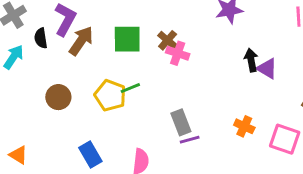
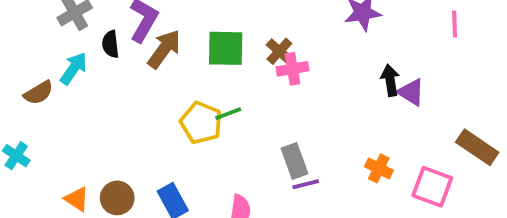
pink cross: (178, 53) -> (292, 69), turned -30
brown circle: (58, 97) -> (117, 198), moved

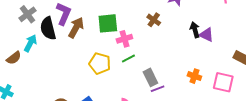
black semicircle: (111, 44) -> (48, 28), size x1.6
brown cross: (279, 51) -> (154, 20), moved
pink cross: (292, 69) -> (124, 39), moved
green line: (228, 114) -> (128, 59), moved

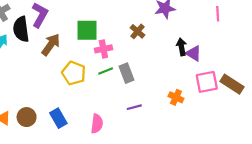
brown arrow: (76, 28) -> (51, 45), moved
gray rectangle: (150, 77) -> (127, 73), moved
pink square: (223, 82) -> (207, 82), moved, turned -30

